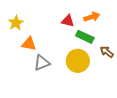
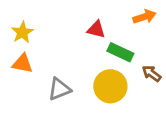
orange arrow: (92, 17) -> (144, 17), moved
orange triangle: (29, 44) -> (22, 64), moved

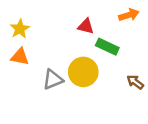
brown arrow: (152, 74) -> (135, 82), moved
yellow circle: (110, 86) -> (83, 72), moved

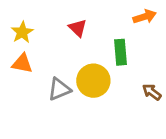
red triangle: (86, 26) -> (78, 28), moved, turned 30
green rectangle: (107, 47) -> (120, 52), turned 60

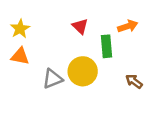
orange arrow: (145, 17) -> (128, 26), moved
red triangle: (78, 28) -> (80, 26), moved

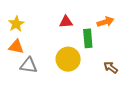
red triangle: (80, 26) -> (66, 22), turned -48
gray triangle: (53, 79) -> (29, 65), moved, turned 30

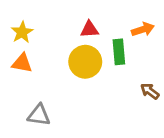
yellow circle: (68, 59) -> (85, 62), moved
gray triangle: (29, 65) -> (39, 115), moved

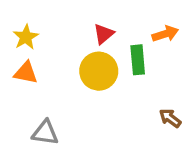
red triangle: (89, 29) -> (104, 34), turned -36
brown arrow: (150, 91) -> (170, 118), moved

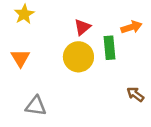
yellow star: (26, 37) -> (24, 14), moved
orange triangle: (26, 73) -> (20, 58), turned 48

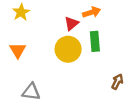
orange arrow: (131, 27) -> (92, 12), moved
brown arrow: (135, 94) -> (117, 82), turned 80

